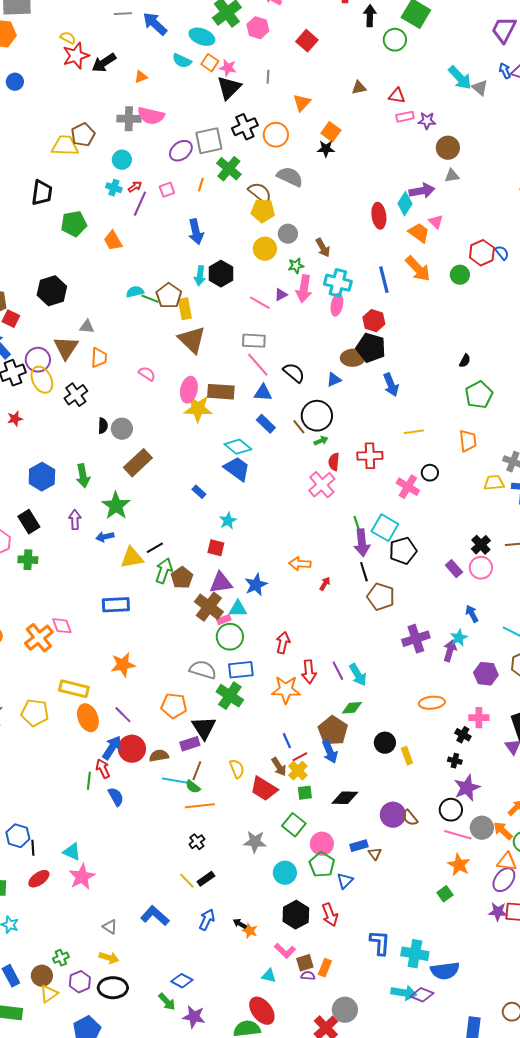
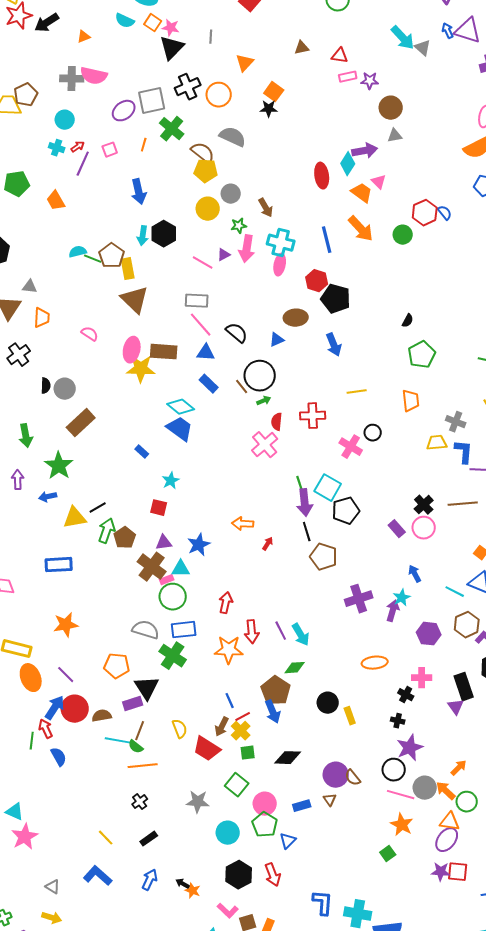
black pentagon: (371, 348) -> (336, 299), moved
purple triangle: (221, 583) -> (164, 543), size x0.7
brown arrow: (279, 767) -> (222, 727), turned 60
brown triangle: (375, 854) -> (330, 800), moved
yellow line: (187, 881) -> (106, 838), moved

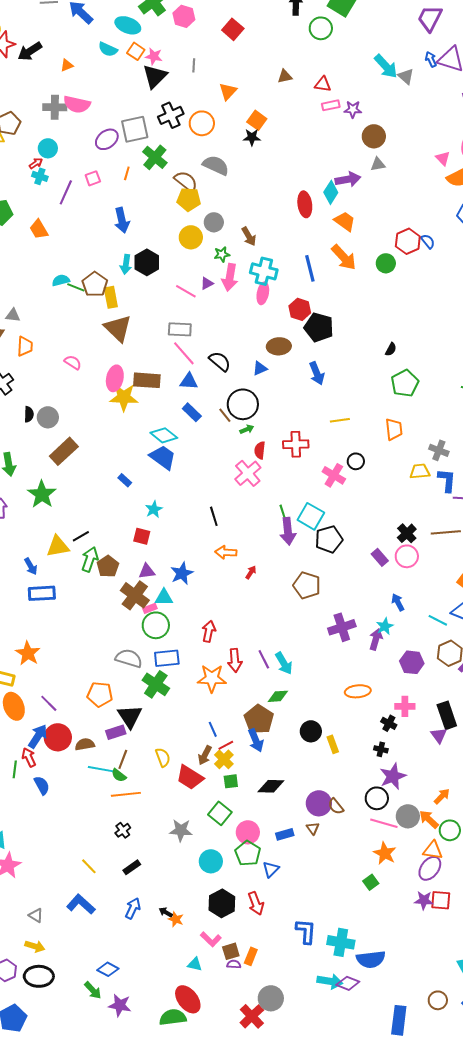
red arrow: (78, 147) -> (36, 163), moved
pink triangle: (379, 182) -> (443, 158), moved
blue arrow: (48, 497) -> (31, 566), moved, turned -108
black line: (307, 532) -> (214, 516), moved
orange star: (66, 625) -> (28, 653), moved, turned -30

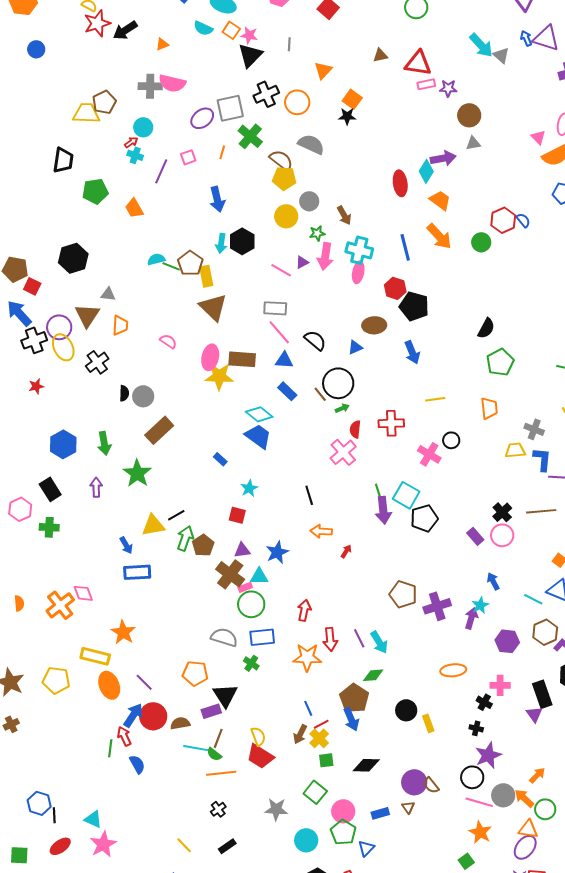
red triangle: (323, 84) -> (418, 63), size x1.6
black semicircle: (391, 349) -> (486, 328), size x1.5
brown pentagon: (307, 585) -> (403, 594), moved
green cross: (156, 684) -> (251, 663), size x0.6
red trapezoid: (190, 777) -> (260, 756), moved

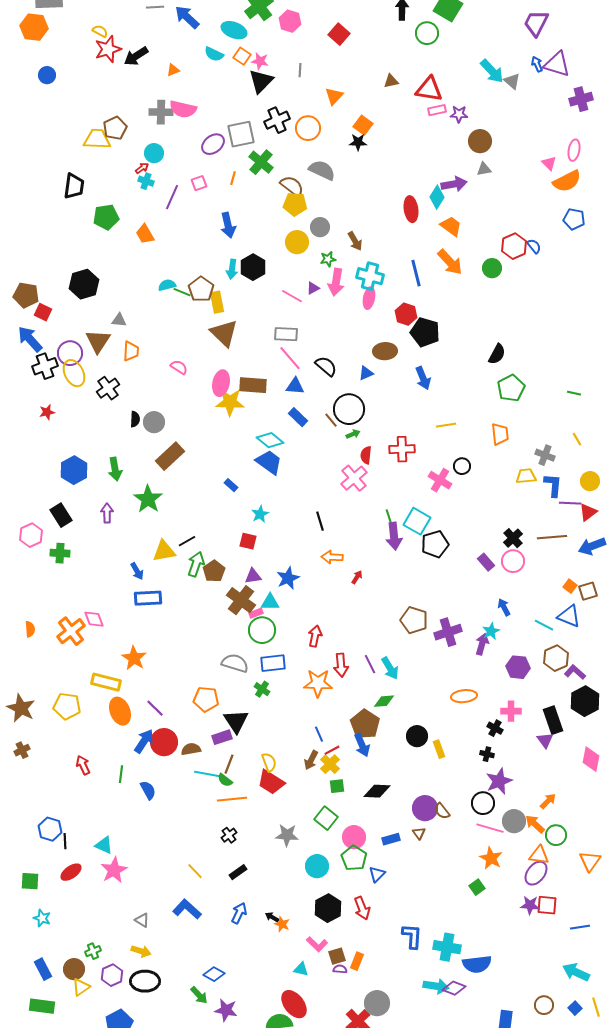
red arrow: (124, 736) -> (83, 765), moved

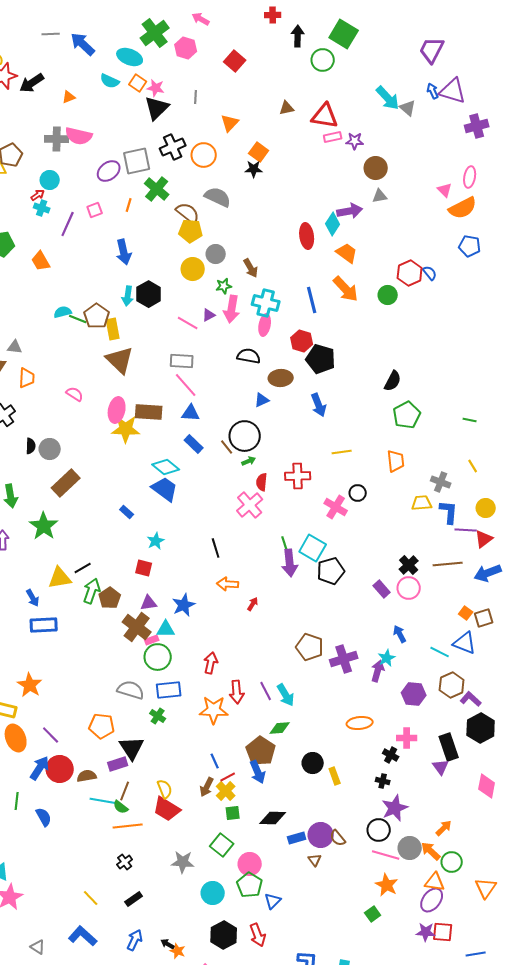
black semicircle: (326, 366) -> (249, 356), moved, turned -30
blue rectangle: (391, 839) -> (297, 838), moved

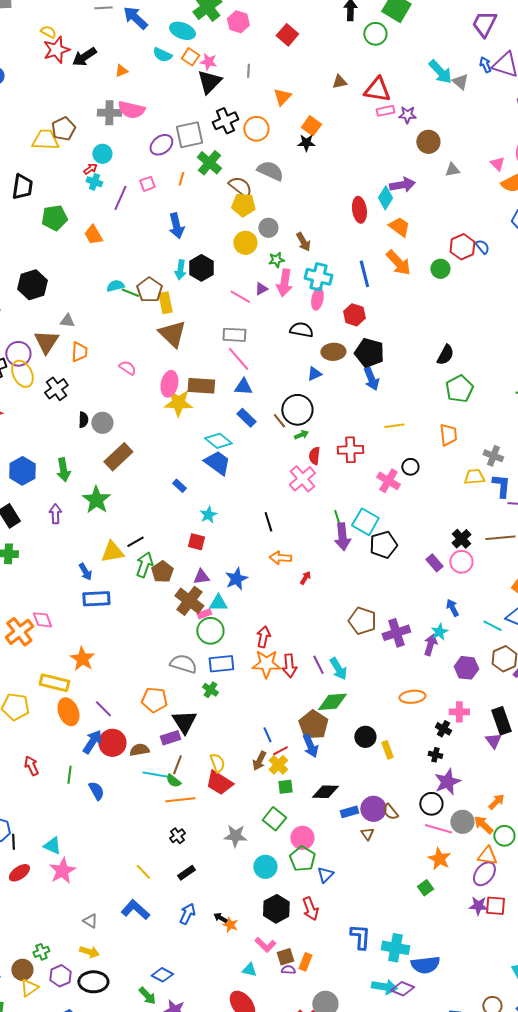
gray triangle: (380, 196) -> (452, 170), moved
black pentagon: (321, 359) -> (369, 353), moved
orange star: (214, 710) -> (266, 664), moved
green diamond: (280, 728) -> (332, 702), size x1.4

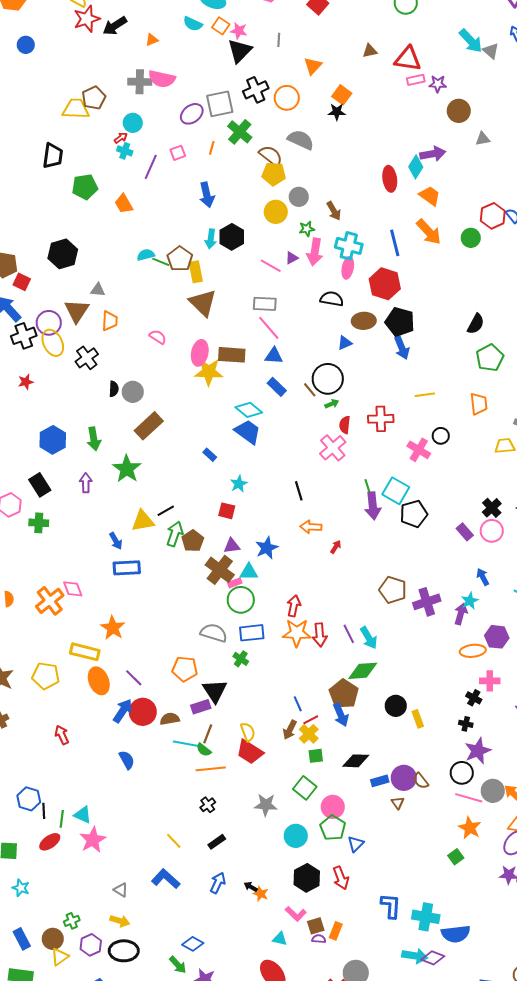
red hexagon: (354, 315) -> (385, 284), size x1.4
orange ellipse: (412, 697) -> (473, 651), moved
green line: (69, 775) -> (62, 819), moved

